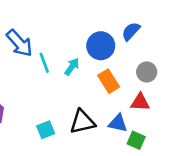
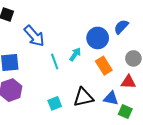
cyan line: (44, 63) -> (55, 61), moved

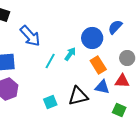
cyan line: (55, 61) -> (50, 61), turned 49
blue triangle: (111, 98) -> (102, 87), moved

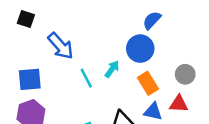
blue semicircle: (115, 27) -> (152, 20), moved
cyan line: (50, 61) -> (86, 78), turned -56

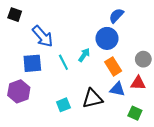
blue square: (30, 79) -> (32, 63), moved

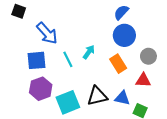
blue circle: (107, 38) -> (124, 35), moved
blue triangle: (117, 89) -> (122, 98), moved
purple hexagon: (19, 91) -> (41, 89), moved
cyan square: (63, 105) -> (68, 102), size x1.6

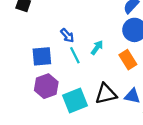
blue arrow: (47, 33) -> (67, 35), moved, size x0.6

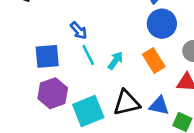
cyan arrow: (97, 48) -> (115, 60), moved

